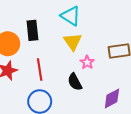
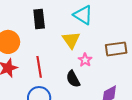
cyan triangle: (71, 16) -> (83, 15), moved
black rectangle: (32, 30) -> (39, 19), moved

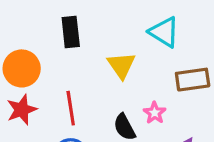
cyan triangle: (83, 15) -> (164, 32), moved
pink star: (85, 60) -> (155, 113), moved

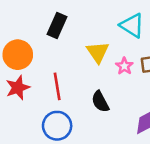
black rectangle: (71, 32) -> (57, 25), turned 30
pink star: (155, 113) -> (124, 66), moved

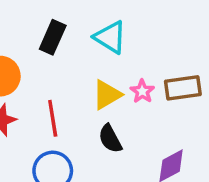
cyan triangle: (132, 25) -> (110, 37), moved
yellow triangle: (98, 52) -> (107, 95), moved, turned 35

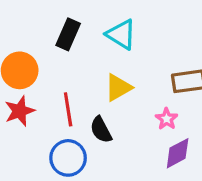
pink star: (142, 91) -> (167, 119), moved
black semicircle: (110, 139) -> (101, 130), moved

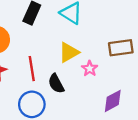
pink star: (167, 119) -> (90, 69), moved

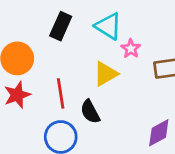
pink star: (90, 69) -> (131, 49), moved

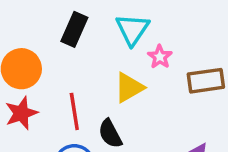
cyan triangle: (108, 26) -> (132, 29), turned 32

